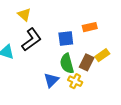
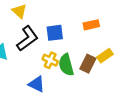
blue square: (66, 39) -> (55, 33), moved
blue triangle: (51, 80) -> (37, 84), moved, turned -49
yellow cross: (75, 81) -> (50, 60), moved

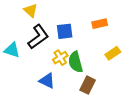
yellow cross: (50, 60) -> (60, 58), turned 32
brown rectangle: (88, 64) -> (88, 85), moved

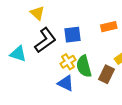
blue triangle: (47, 81) -> (66, 83), moved
brown rectangle: (88, 85) -> (107, 74), moved

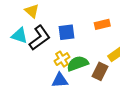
cyan triangle: (18, 54) -> (19, 36), moved
green semicircle: (84, 66) -> (78, 64), turned 85
blue triangle: (66, 83) -> (60, 80), turned -30

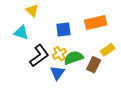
orange rectangle: (102, 24) -> (96, 23), size x1.5
black L-shape: (40, 38) -> (39, 56), moved
blue triangle: (60, 80) -> (57, 73), turned -49

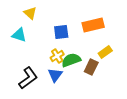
black L-shape: (39, 56) -> (28, 78), moved

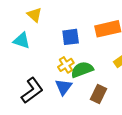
brown rectangle: (91, 67) -> (98, 94), moved

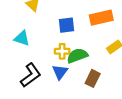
cyan triangle: (22, 40) -> (22, 38), moved
yellow cross: (66, 65) -> (62, 51), turned 32

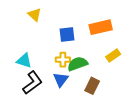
cyan triangle: (22, 38) -> (24, 61), moved

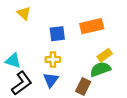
green semicircle: (78, 64) -> (100, 69), moved

